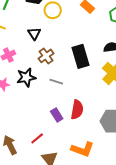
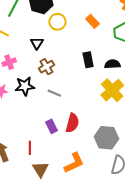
black rectangle: (81, 56) -> (88, 60), moved, size x0.7
red line: (37, 138) -> (30, 148), turned -56
orange L-shape: (83, 149) -> (74, 163), turned -50

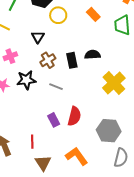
black rectangle: (88, 60) -> (72, 60), moved
black semicircle: (112, 64) -> (93, 55), moved
orange L-shape: (74, 163) -> (77, 156), turned -100

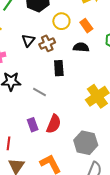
yellow circle: (58, 15) -> (61, 21), moved
black semicircle: (93, 55) -> (81, 47), moved
brown cross: (48, 60) -> (47, 43), moved

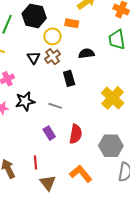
yellow circle: (61, 21) -> (52, 36), moved
orange rectangle: (86, 26) -> (72, 23), moved, turned -32
purple rectangle: (33, 125) -> (49, 133), moved

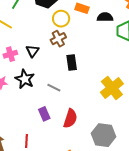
black semicircle: (86, 53) -> (105, 17), moved
black triangle: (33, 58) -> (32, 51), moved
black star: (25, 101) -> (25, 79), turned 30

